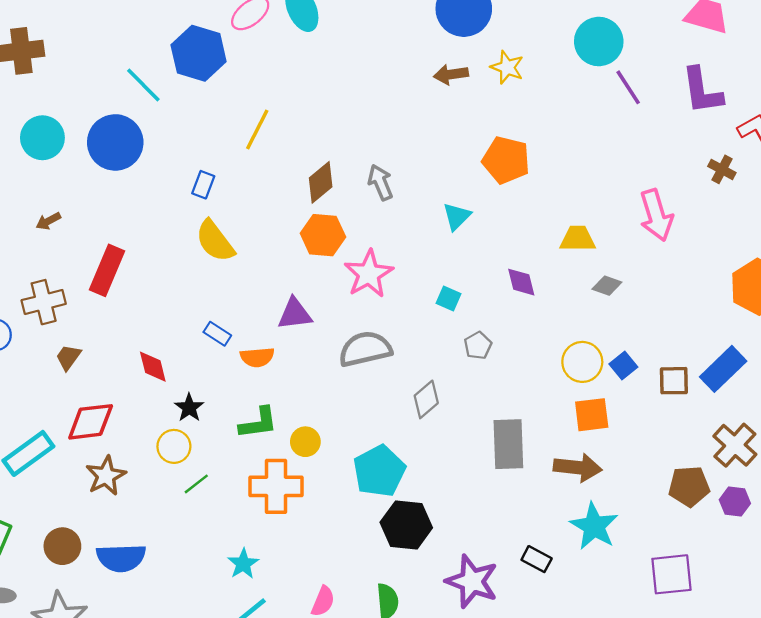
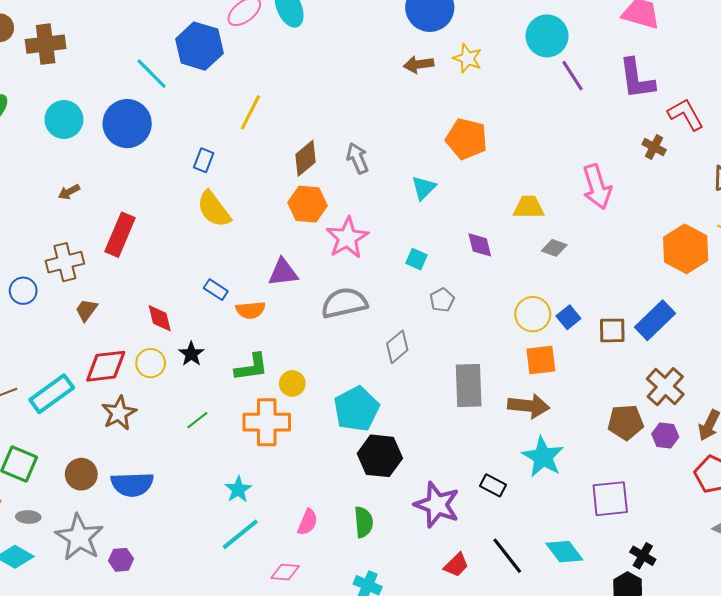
yellow circle: (174, 446) -> (151, 363), moved

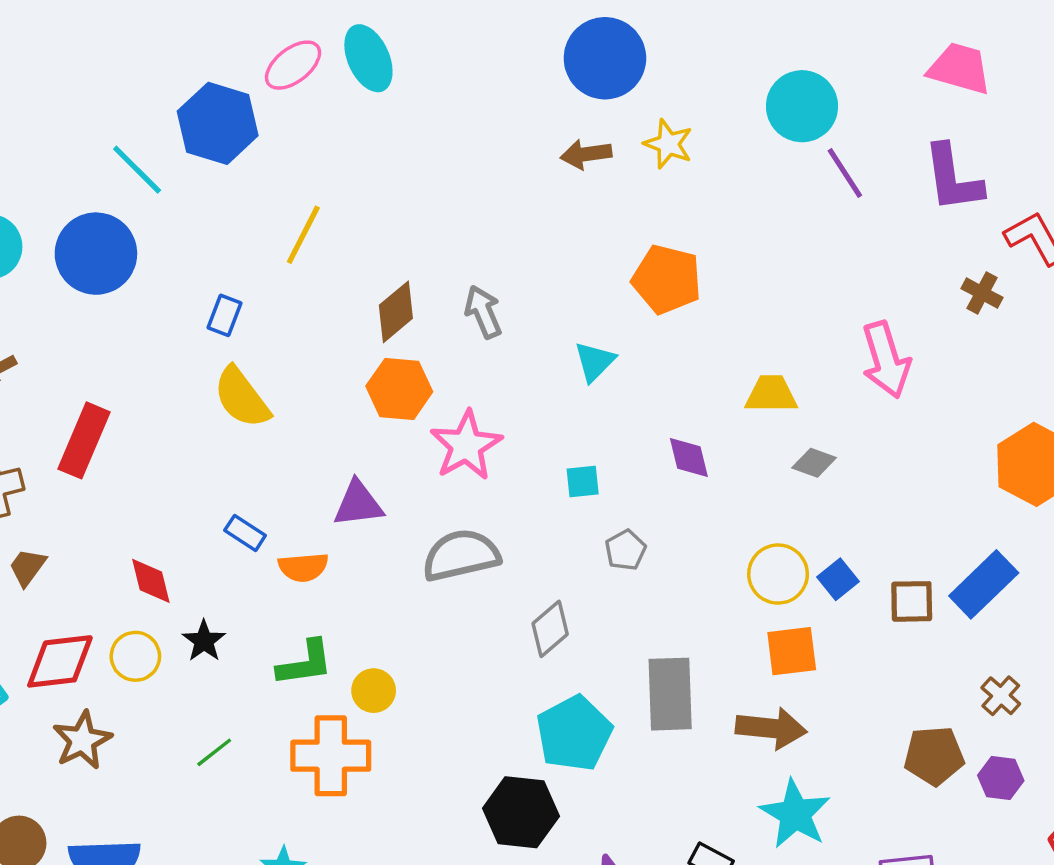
cyan square: (417, 259) -> (583, 482), turned -30
brown cross: (665, 387) -> (1001, 696), size x0.6
cyan pentagon: (356, 409) -> (574, 733), moved

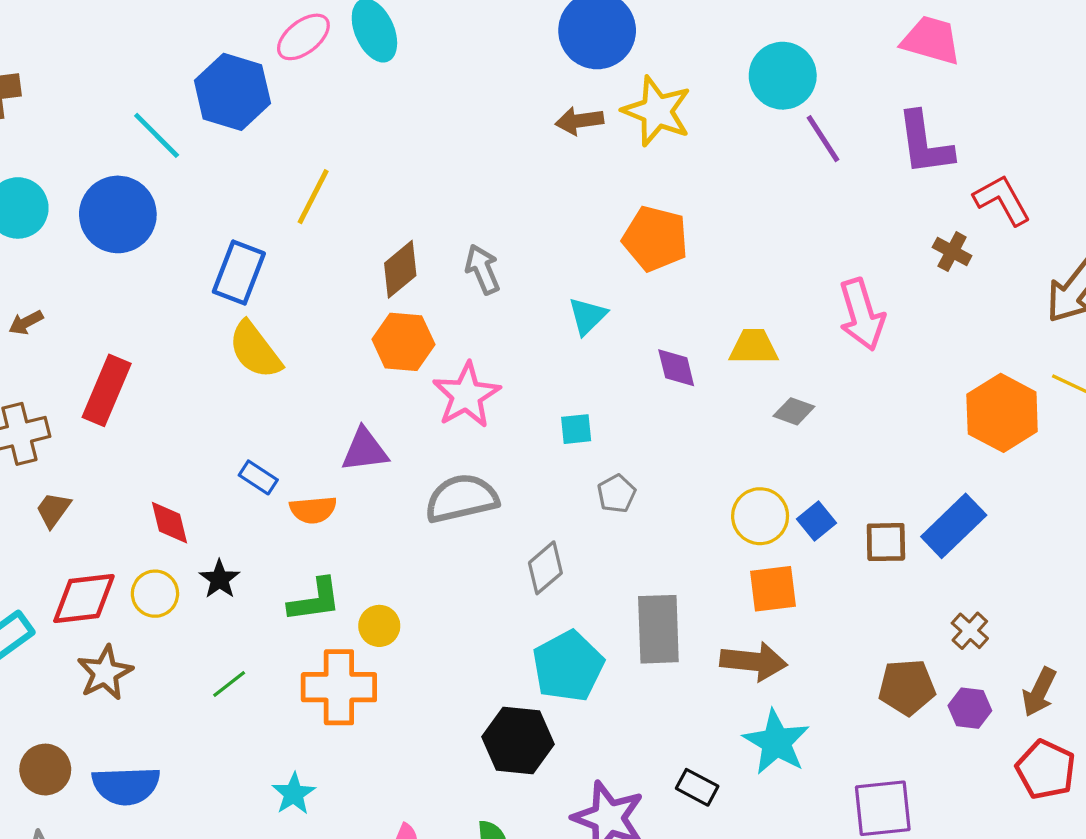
yellow star: (668, 144) -> (657, 111), size x1.5
blue rectangle: (224, 315) -> (239, 273), size x1.6
purple diamond: (689, 458) -> (676, 368), moved

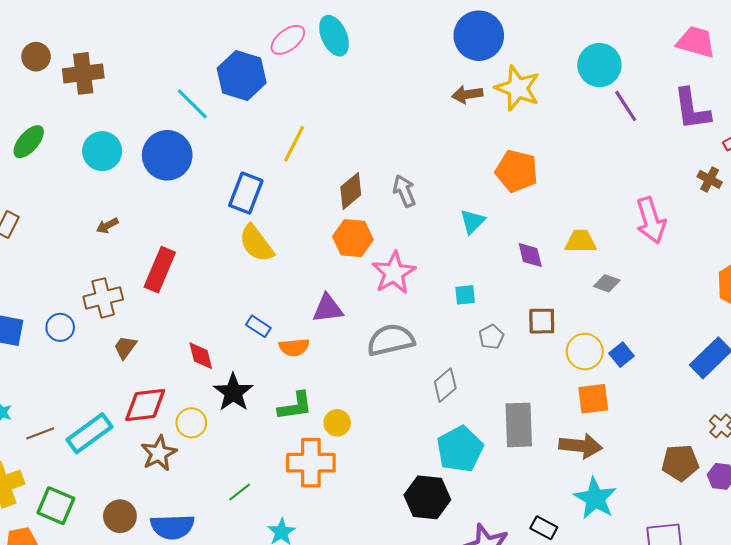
brown square: (886, 542) -> (542, 321), moved
black star: (220, 579) -> (233, 392), size x1.5
yellow circle: (155, 594) -> (191, 423), moved
green line: (229, 684) -> (240, 492), moved

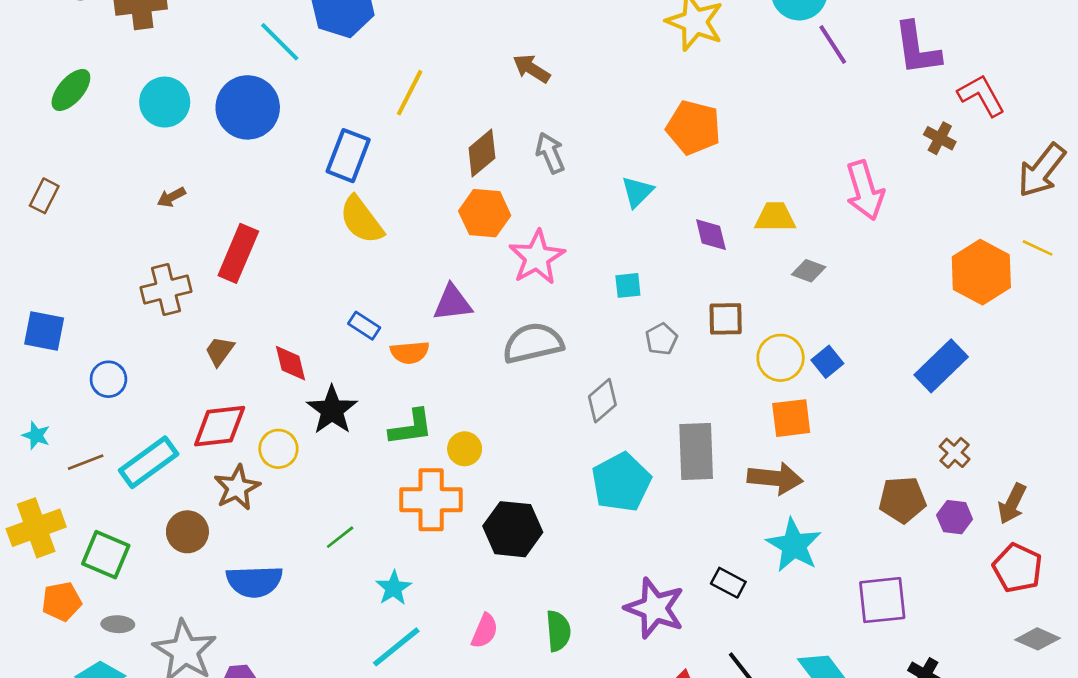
brown arrow: (467, 94) -> (532, 69), moved, turned 40
blue circle: (60, 327) -> (108, 379), moved
brown trapezoid: (125, 347) -> (220, 351), moved
black hexagon: (427, 497) -> (513, 529), moved
brown circle: (120, 516) -> (187, 532), moved

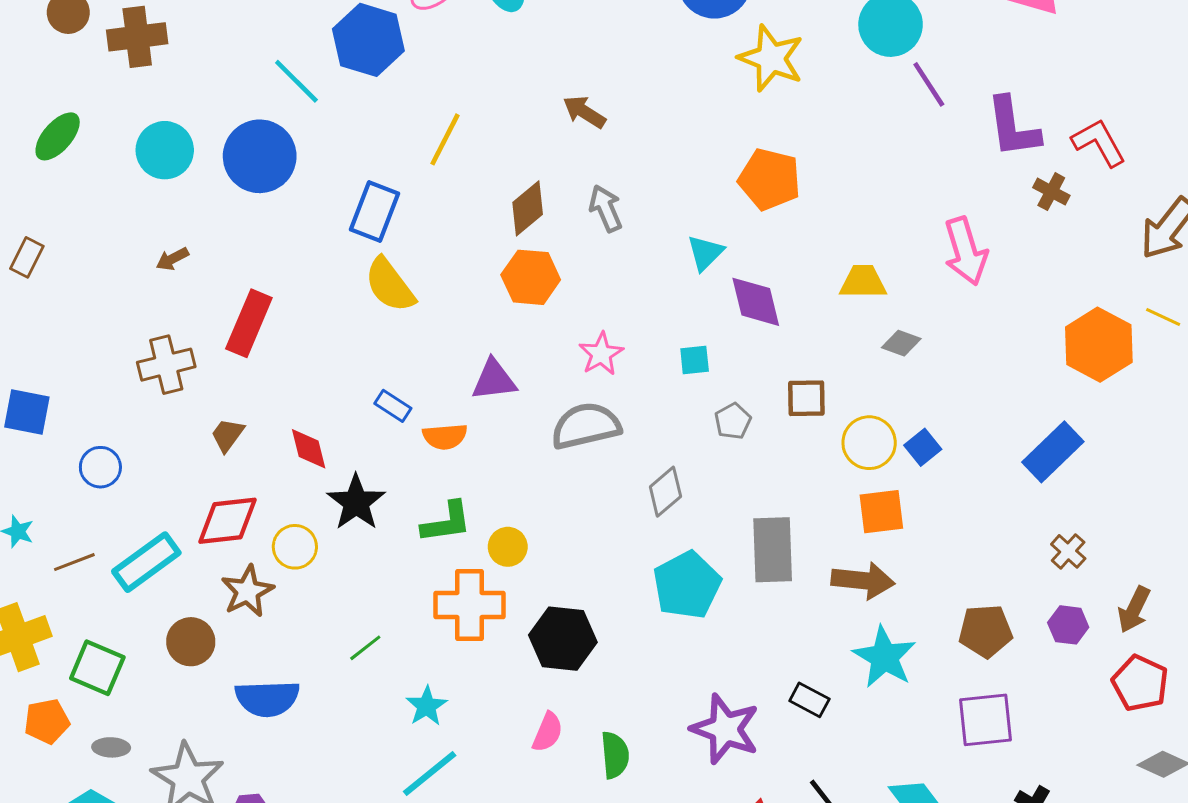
purple L-shape: (917, 49) -> (1013, 127), moved
purple diamond: (711, 235) -> (756, 302), moved, size x1.4
pink star: (537, 257) -> (601, 354), moved, size x0.7
brown pentagon: (902, 500) -> (985, 631), moved
pink semicircle: (485, 631) -> (548, 732), moved

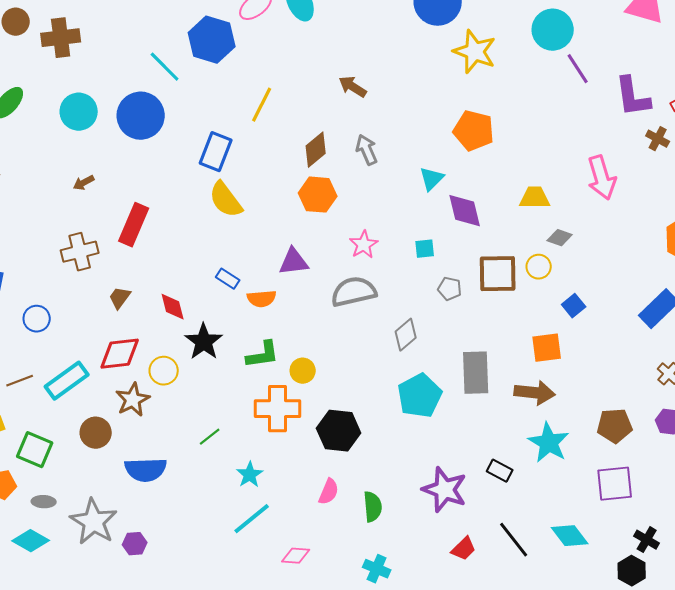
brown square: (806, 398) -> (498, 274), size x1.5
gray pentagon: (733, 421) -> (450, 289), turned -30
yellow circle: (869, 443) -> (539, 267), moved, size x0.7

